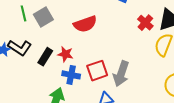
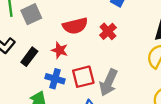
red cross: (145, 23) -> (108, 31), moved
red star: (65, 54) -> (60, 50), moved

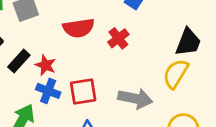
red star: (60, 50) -> (46, 65), moved
gray arrow: (108, 82) -> (135, 98), moved, turned -108

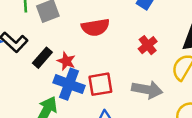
red cross: (118, 38) -> (148, 45), moved
blue cross: (48, 91) -> (69, 84), size x1.4

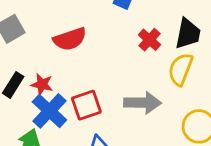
red cross: (148, 45) -> (149, 40), moved
blue cross: (69, 84) -> (49, 111), turned 32

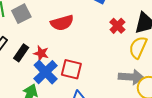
gray arrow: (143, 103) -> (131, 77), moved
red square: (86, 105) -> (71, 69), turned 30

